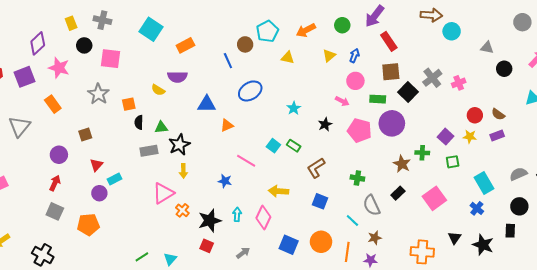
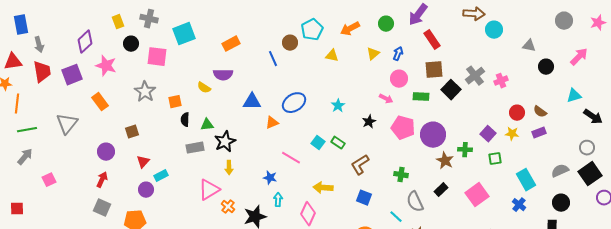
cyan square: (151, 29) -> (184, 34), moved, turned 35
blue ellipse: (250, 91) -> (294, 103), moved
purple circle: (392, 123) -> (433, 135), moved
cyan arrow: (237, 214) -> (278, 200), moved

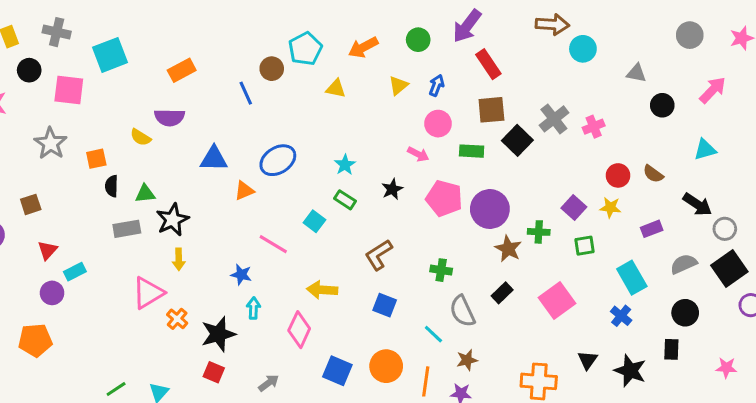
black arrow: (593, 117) -> (697, 204), moved
purple rectangle: (539, 133) -> (652, 229), moved
green rectangle: (338, 143) -> (345, 200), moved

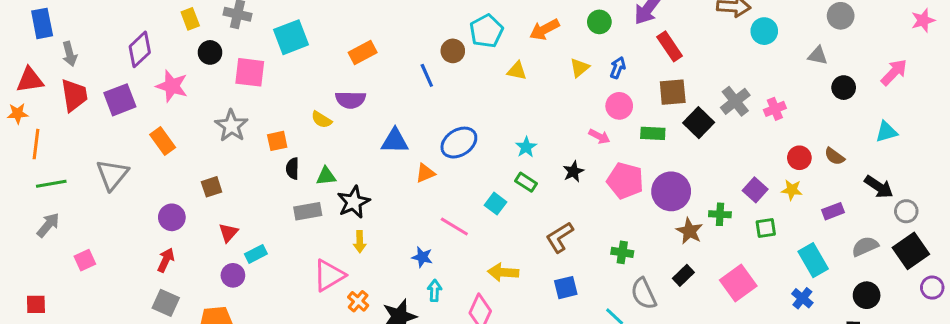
gray circle: (690, 35) -> (841, 16), moved
blue square: (385, 305) -> (566, 288), turned -35

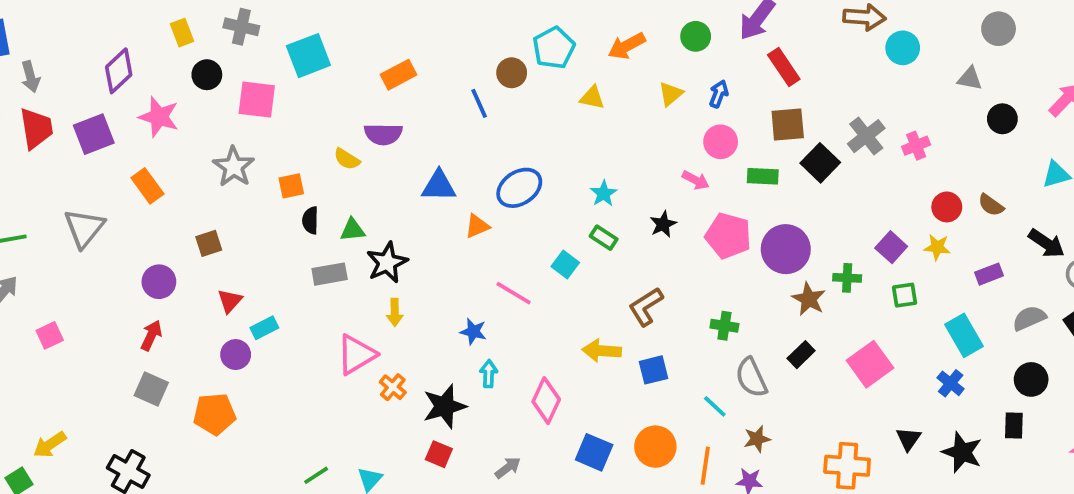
yellow arrow: (503, 272) -> (602, 351), moved

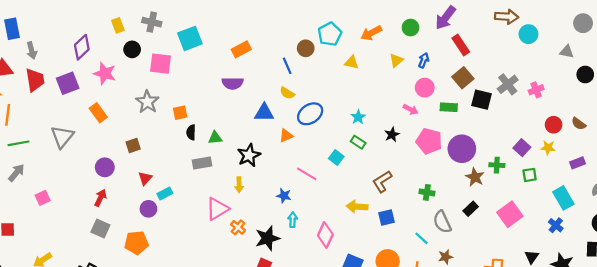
brown square: (788, 125) -> (463, 78), turned -35
yellow semicircle: (347, 159) -> (287, 93), moved
black square: (820, 163) -> (481, 100), turned -30
black star: (387, 263) -> (249, 155), moved

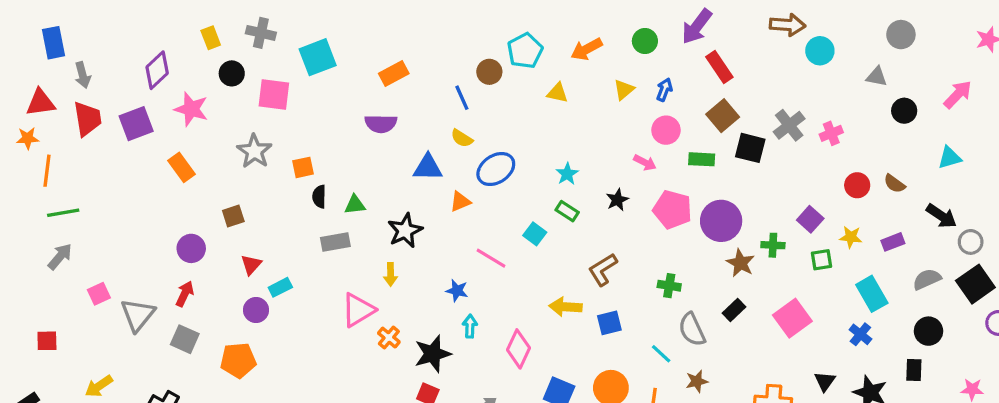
gray triangle: (62, 137) -> (138, 315), moved
yellow star: (548, 148) -> (851, 237), moved

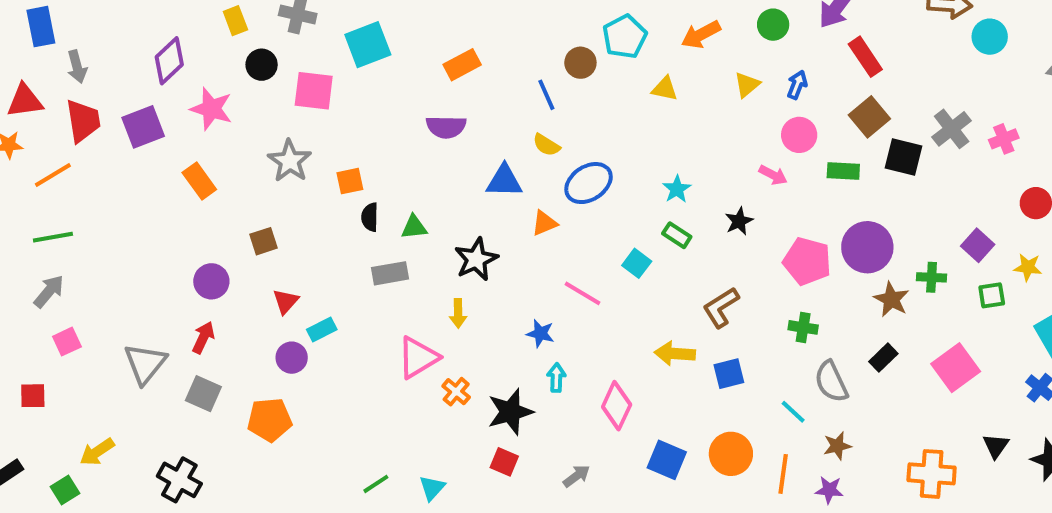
orange line: (47, 171) -> (53, 175), moved, turned 52
pink pentagon: (672, 210) -> (807, 261), moved
pink square: (99, 294) -> (67, 342), moved

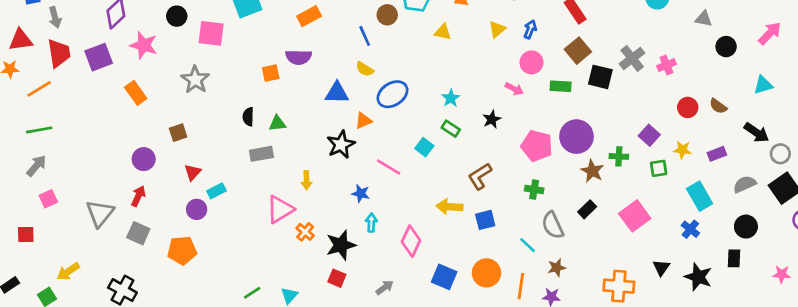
orange square: (350, 181) -> (271, 73), moved
black star: (476, 259) -> (341, 144), moved

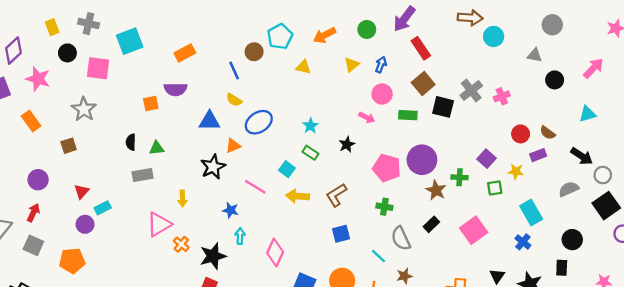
brown square: (178, 133) -> (69, 146), moved
purple rectangle: (717, 154) -> (538, 155), moved
gray semicircle: (745, 184) -> (569, 189), moved
yellow arrow: (449, 207) -> (298, 196), moved

